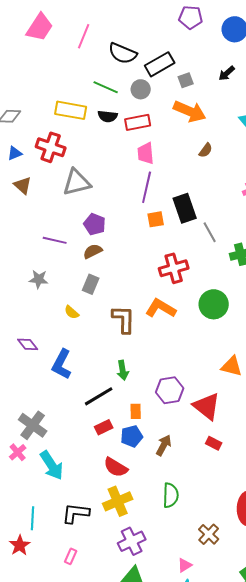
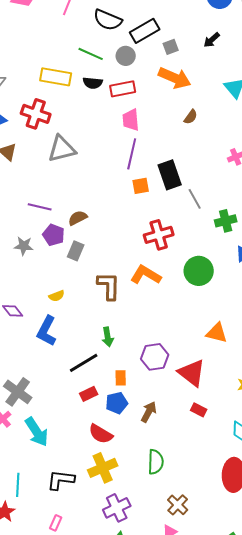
purple pentagon: (95, 224) -> (54, 235), moved
yellow semicircle: (72, 312) -> (57, 296), moved, turned -63
brown cross: (209, 534) -> (178, 505), moved

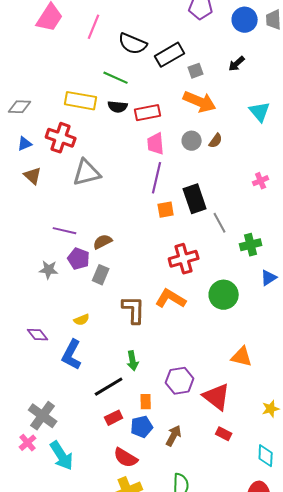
gray circle: (126, 56) -> (192, 141), moved

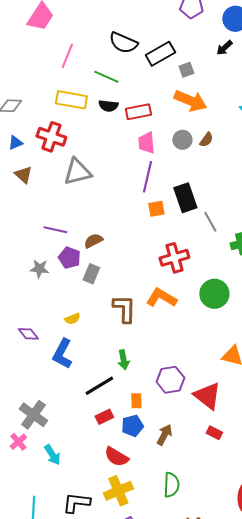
pink line: (94, 27) -> (67, 56), moved
black arrow: (237, 64) -> (224, 48), moved
cyan arrow: (62, 456) -> (52, 455), size x0.7

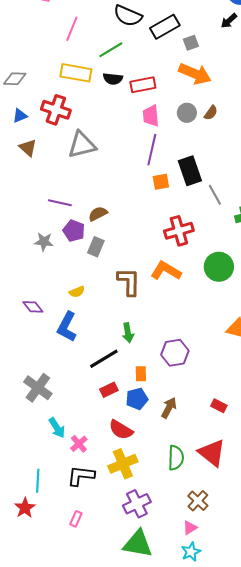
green line: (106, 77) -> (111, 50), turned -55
red triangle: (207, 396) -> (212, 453), moved
pink cross: (18, 442) -> (79, 444), moved

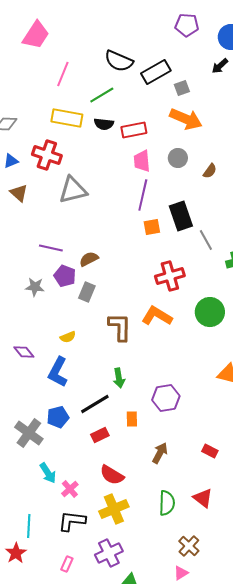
brown semicircle: (211, 113) -> (210, 171), moved
blue pentagon: (137, 399) -> (58, 417), moved
red triangle: (212, 453) -> (203, 498), size x0.7
purple cross: (137, 504) -> (109, 553), moved

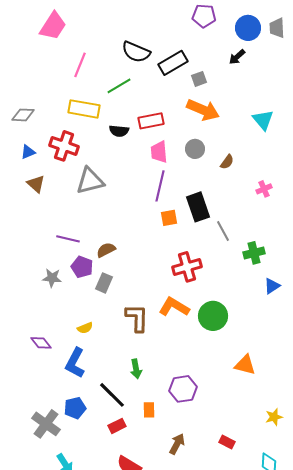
black semicircle: (104, 124) -> (119, 131), moved
green circle: (210, 312) -> (213, 316), moved
black line: (95, 404) -> (112, 395), turned 76

